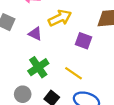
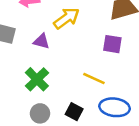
purple square: (84, 41) -> (112, 44), moved
green cross: (38, 67) -> (37, 79), moved

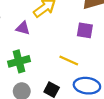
green cross: (37, 79) -> (19, 61), turned 30

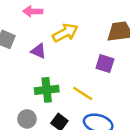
green cross: (19, 61) -> (47, 90), moved

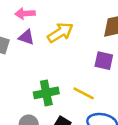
purple triangle: (38, 51) -> (26, 37), moved

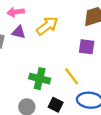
green cross: (46, 93) -> (40, 79), turned 30
yellow line: (84, 93) -> (72, 76), turned 30

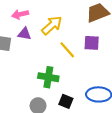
yellow line: (72, 76) -> (67, 50), moved

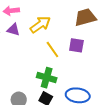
green cross: (48, 77) -> (47, 78), moved

